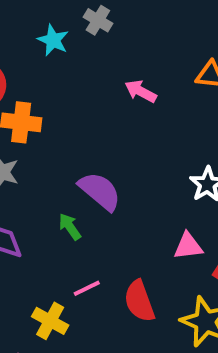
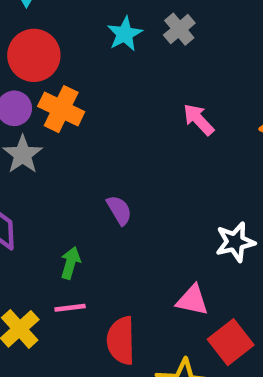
purple semicircle: (100, 191) -> (119, 210), size x0.6
green arrow: (70, 227) -> (70, 263), moved, turned 32

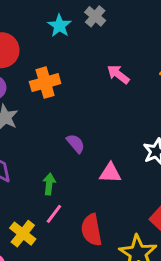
orange cross: (61, 109) -> (45, 83), moved, turned -32
pink triangle: (192, 300) -> (110, 173), moved
pink line: (70, 308) -> (54, 214), turned -36

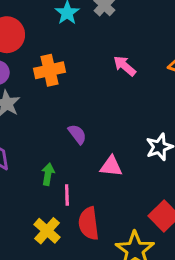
pink line: (54, 214) -> (67, 195), moved, turned -42
yellow cross: (23, 234) -> (47, 231), moved

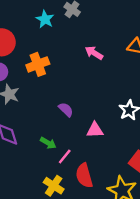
green arrow: (48, 174) -> (48, 143), turned 119
pink line: (67, 195) -> (65, 157), turned 49

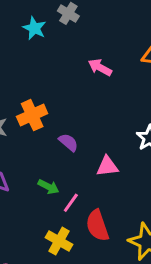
orange cross: (38, 64) -> (32, 115), moved

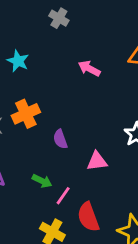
cyan star: (34, 28) -> (18, 61), moved
purple semicircle: (68, 142) -> (60, 139), turned -150

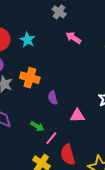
pink arrow: (89, 68) -> (73, 38), moved
orange cross: (26, 114) -> (30, 78), turned 36

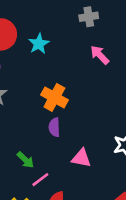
gray cross: (59, 12) -> (89, 17), turned 32
orange cross: (30, 78) -> (54, 97), moved

